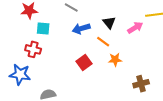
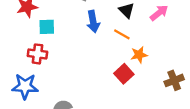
blue arrow: (81, 29) -> (93, 22), turned -78
red square: (84, 63) -> (124, 74), moved

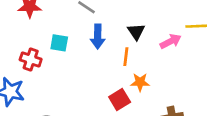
cyan square: (47, 27) -> (59, 43), moved
orange line: (122, 34) -> (126, 57), turned 56

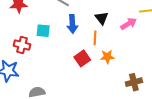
red square: (120, 100) -> (82, 58), moved

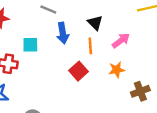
pink arrow: (129, 24) -> (121, 41), moved
orange star: (107, 57) -> (117, 70), moved

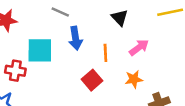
black triangle: (95, 23) -> (120, 18), moved
cyan square: (30, 45) -> (40, 50), size x1.5

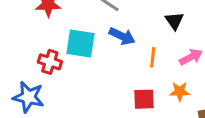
blue arrow: (75, 38) -> (122, 36), turned -65
red square: (92, 80) -> (144, 99), moved, turned 30

